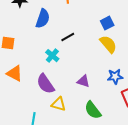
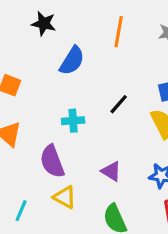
black line: (68, 37) -> (119, 104), moved, turned -32
cyan cross: (52, 56) -> (73, 121), turned 32

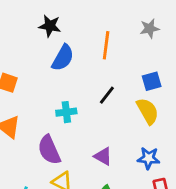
black star: (44, 24) -> (50, 26), moved
orange line: (119, 32) -> (106, 45), moved

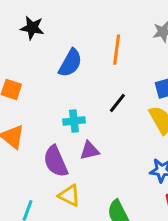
black star: (50, 26) -> (32, 28), moved
purple triangle: (103, 156) -> (89, 151), moved, turned -42

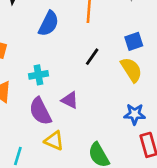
cyan cross: (74, 121) -> (38, 75), moved
purple triangle: (89, 151) -> (70, 100), turned 42

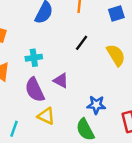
blue square: (134, 41) -> (116, 14), moved
blue star: (135, 114) -> (96, 105), moved

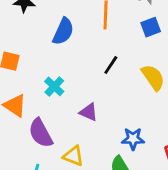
cyan cross: (34, 58) -> (54, 86), turned -35
purple semicircle: (35, 90) -> (41, 133), moved

